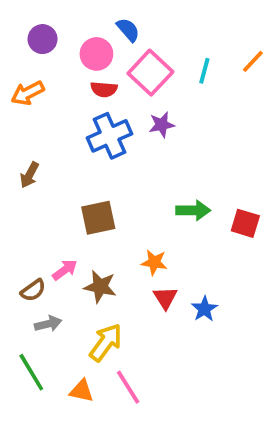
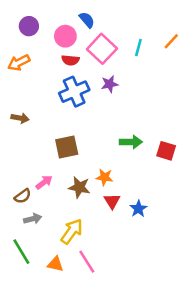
brown arrow: (29, 175) -> (20, 118), turned -108
brown star: (100, 287) -> (79, 187), moved

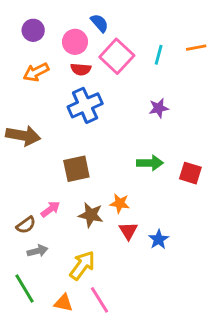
orange line: (171, 41) -> (196, 48), turned 36
orange arrow: (19, 63) -> (36, 72), moved
purple star: (109, 84) -> (159, 108), moved
brown arrow: (20, 118) -> (23, 136), size x1.6

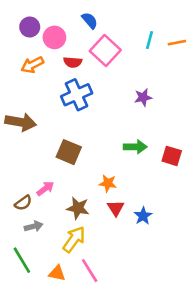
pink circle: (75, 42) -> (54, 37), moved
cyan line: (159, 55) -> (150, 40), moved
brown square: (76, 169) -> (69, 152), turned 35
brown star: (91, 215) -> (78, 208), moved

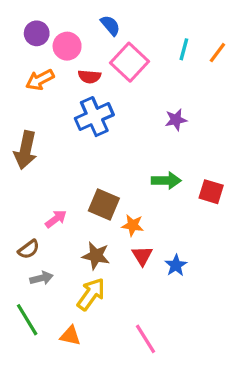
orange line: (177, 43) -> (217, 53), turned -42
brown arrow: (21, 122) -> (25, 150), turned 92
brown square: (69, 152) -> (104, 205), moved
pink arrow: (45, 189) -> (56, 219), moved
pink line: (90, 271) -> (145, 339), moved

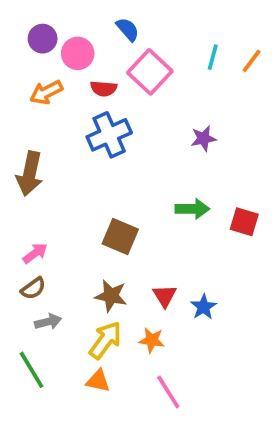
pink arrow: (56, 219) -> (35, 253), moved
orange star: (133, 225) -> (152, 340), moved
orange triangle: (70, 336) -> (98, 381), moved

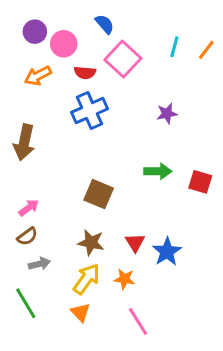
blue star: (204, 307) -> (167, 252), size x1.4
orange triangle: (98, 381) -> (80, 312), turned 35

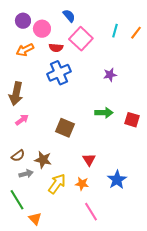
pink arrow: (29, 208) -> (22, 120), moved
brown star: (91, 243) -> (43, 160), moved
blue star: (167, 252) -> (117, 180), moved
orange triangle: (80, 312) -> (35, 219), moved

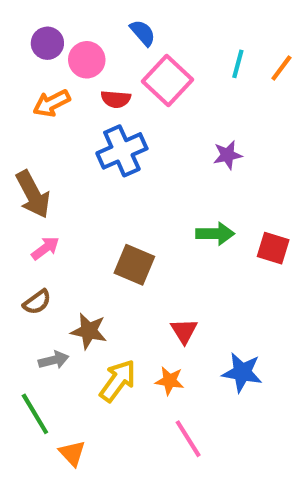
brown arrow: (16, 94) -> (33, 194), turned -40
brown semicircle: (18, 156) -> (37, 302), moved
blue star: (117, 180) -> (242, 372), turned -30

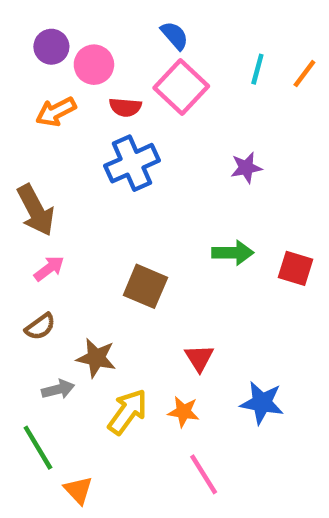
blue semicircle: (143, 33) -> (175, 36), moved

